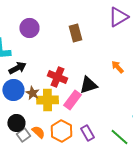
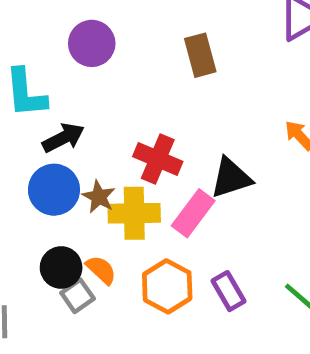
orange semicircle: (38, 132) -> (101, 270), moved

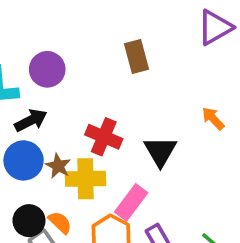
purple circle: (92, 43) -> (47, 69), moved
black triangle: (231, 178) -> (160, 151), turned -42
pink rectangle: (193, 213) -> (131, 202), moved

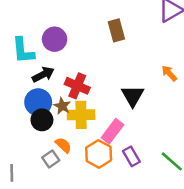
red cross: (104, 137) -> (77, 86), moved
black circle: (29, 221) -> (42, 120), moved

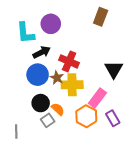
brown rectangle: (116, 30) -> (101, 17), turned 36
black circle: (42, 120) -> (41, 103), moved

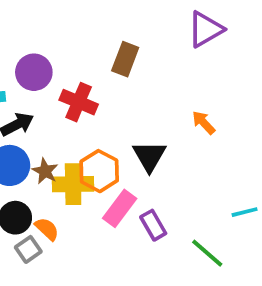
red cross: (69, 61) -> (79, 102), moved
orange hexagon: (86, 116) -> (99, 171), moved
purple rectangle: (113, 118) -> (153, 225), moved

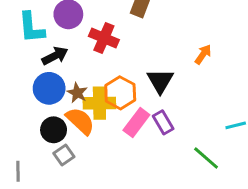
orange arrow: (204, 123) -> (203, 54), turned 78
purple rectangle: (153, 225) -> (163, 122), moved
orange semicircle: (47, 229) -> (80, 121), moved, size x1.5

